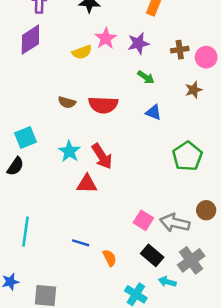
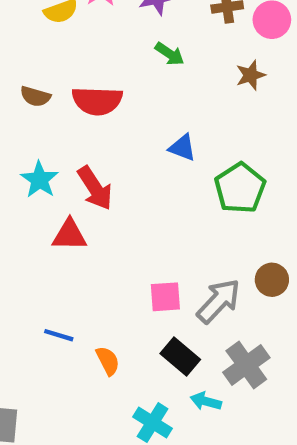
blue triangle: (153, 112) -> (182, 148), moved
pink square: (143, 220) -> (165, 297), turned -36
gray arrow: (175, 223) -> (219, 301), turned 120

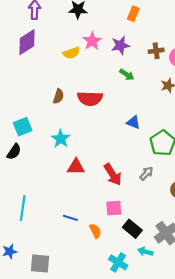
brown semicircle: (35, 96) -> (58, 96), turned -88
red arrow: (95, 188) -> (113, 174), moved
pink square: (165, 297) -> (114, 208), moved
gray arrow: (219, 301) -> (146, 173), moved, size x0.6

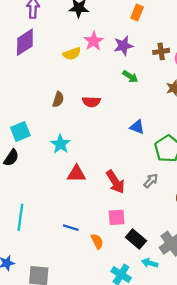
red semicircle: (90, 99) -> (91, 102), size x0.7

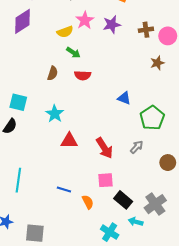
green arrow: (130, 77) -> (73, 53), moved
cyan square: (20, 131) -> (18, 102), turned 36

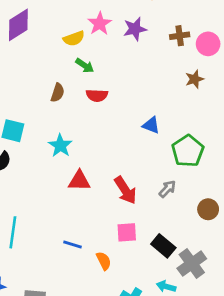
black rectangle: (123, 200) -> (163, 246), moved

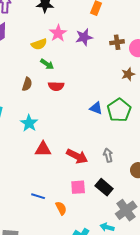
green pentagon: (188, 151) -> (119, 110), moved
gray arrow: (167, 189) -> (108, 155), turned -56
red arrow: (125, 190) -> (77, 156), turned -30
black rectangle: (163, 246) -> (104, 187), moved

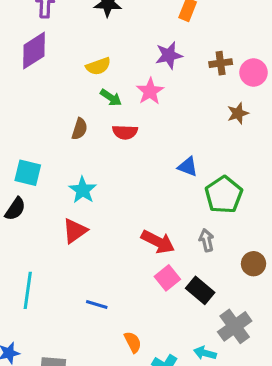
pink star: (58, 33) -> (150, 91), moved
green pentagon: (119, 110) -> (224, 195), moved
red triangle: (43, 149) -> (75, 231), moved, turned -36
pink square: (78, 187) -> (167, 278), moved, turned -35
orange semicircle: (61, 208) -> (133, 342), moved

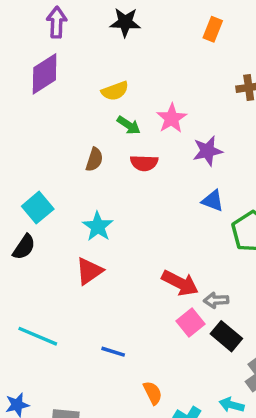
purple star: (169, 55) -> (208, 151), moved
cyan square: (28, 173) -> (38, 208), turned 36
gray arrow: (206, 240) -> (216, 300), moved, turned -80
cyan line: (28, 290) -> (38, 336), turned -75

